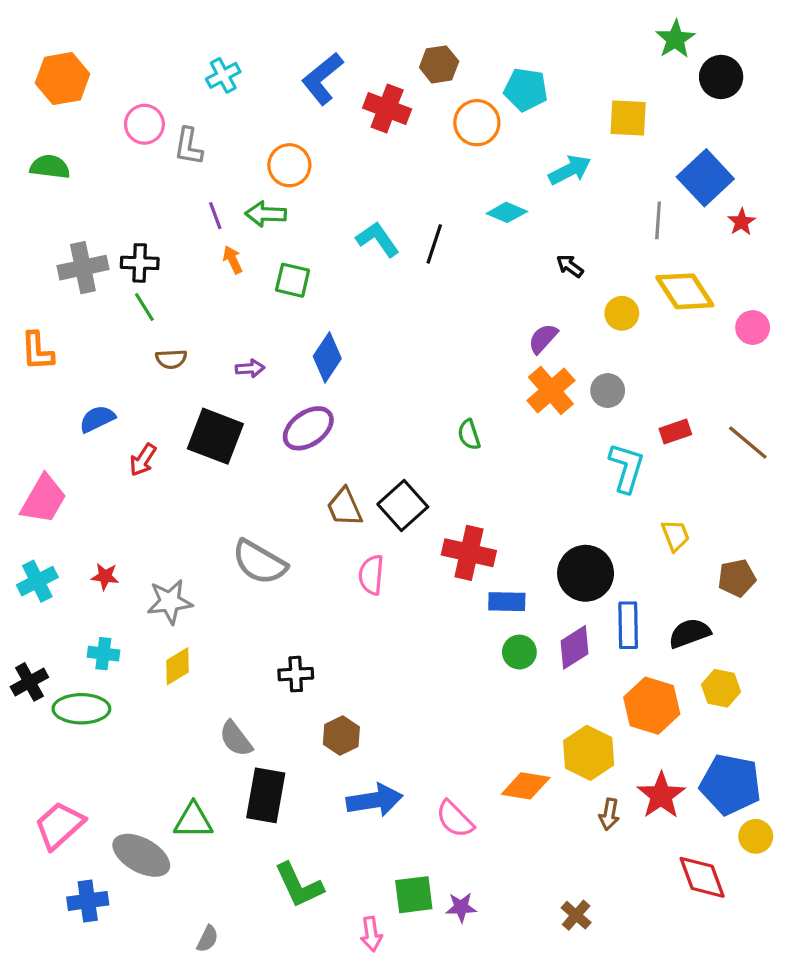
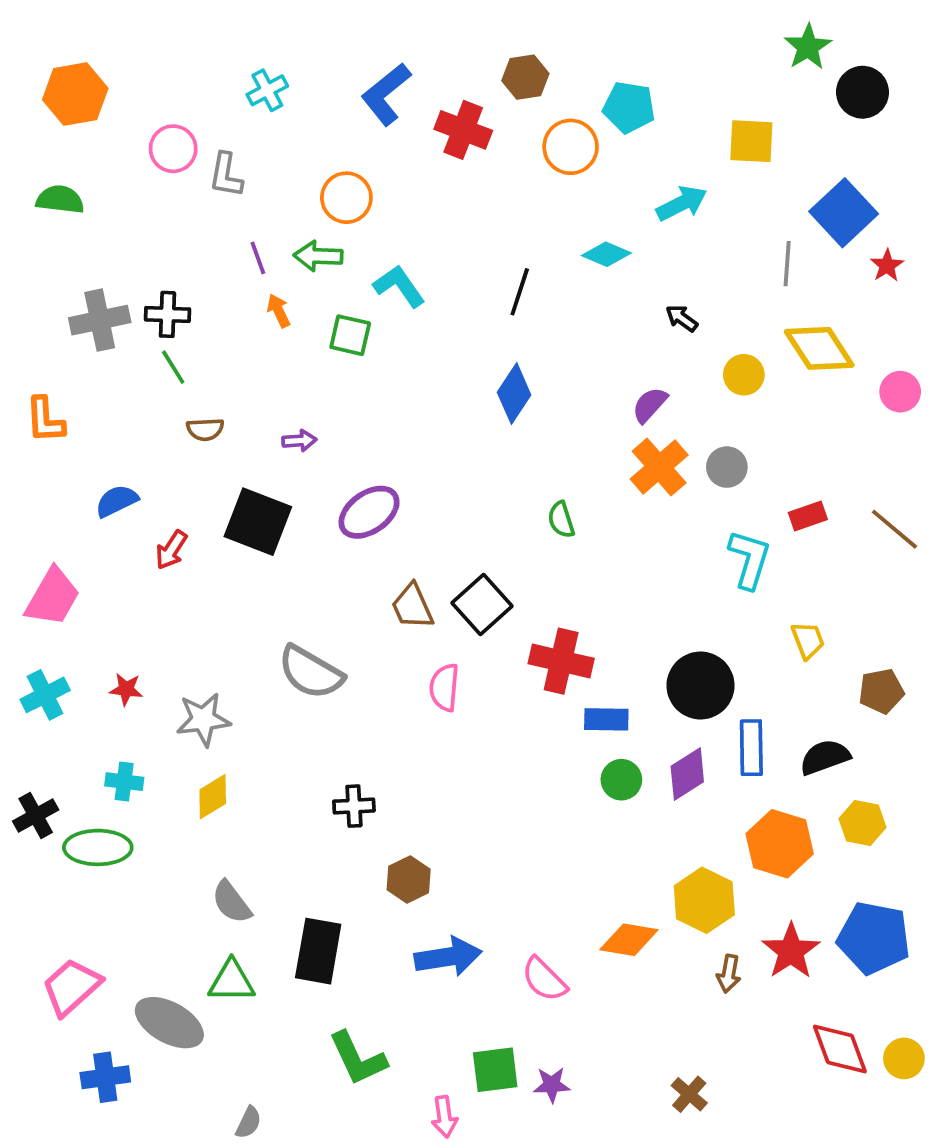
cyan L-shape: (378, 239) -> (399, 286), moved
blue diamond: (327, 357) -> (514, 394), moved
gray semicircle: (236, 739) -> (232, 902), moved
yellow circle: (756, 836) -> (904, 1058), moved

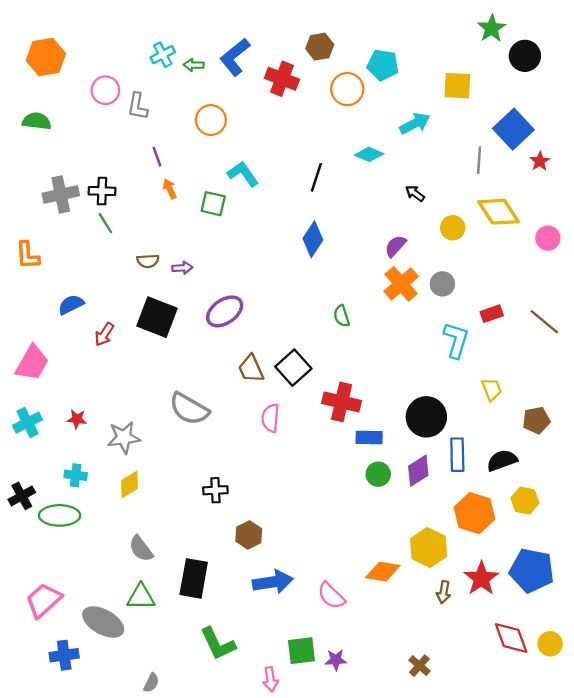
green arrow: (318, 256) -> (194, 65), moved, size x0.7
brown semicircle: (205, 429) -> (148, 261), moved

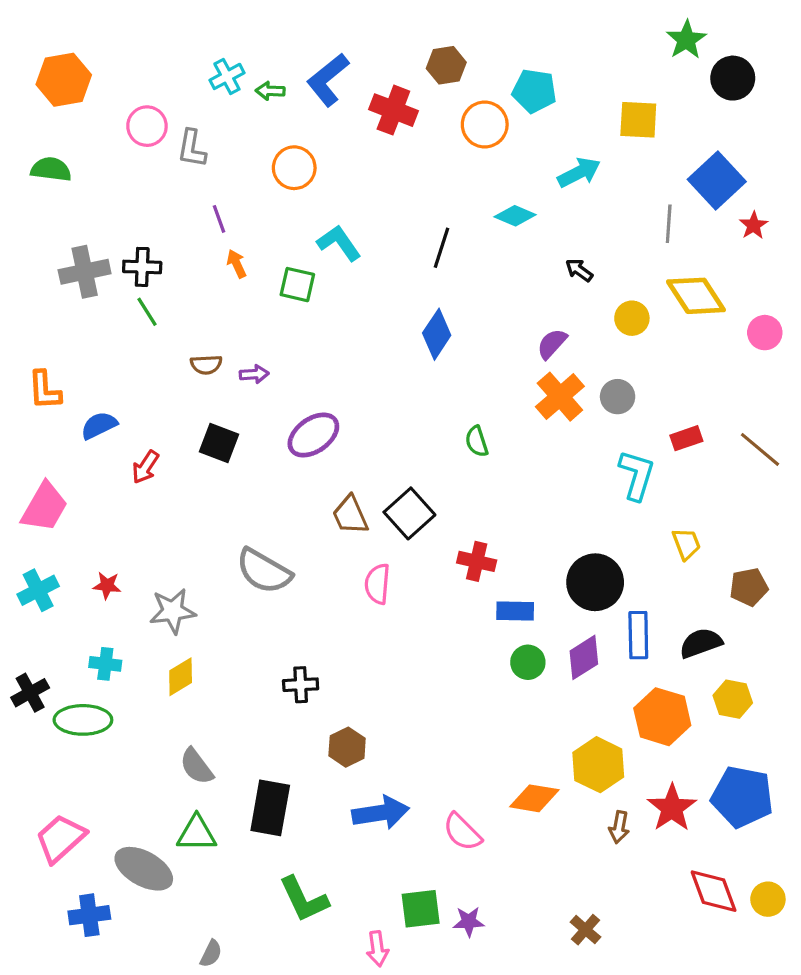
orange L-shape: (28, 255) -> (45, 390), moved
black square: (157, 317) -> (219, 443), size x0.7
red cross: (342, 402) -> (477, 561), size x0.7

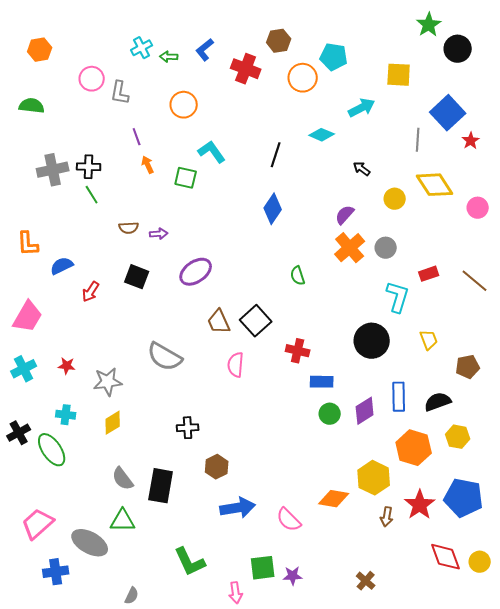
orange hexagon: (64, 80) -> (40, 50), size x0.7
blue L-shape: (328, 80) -> (205, 50), size x0.7
black circle: (595, 582) -> (372, 341), moved
green ellipse: (83, 720) -> (52, 450), turned 56
black rectangle: (270, 808) -> (161, 486), moved

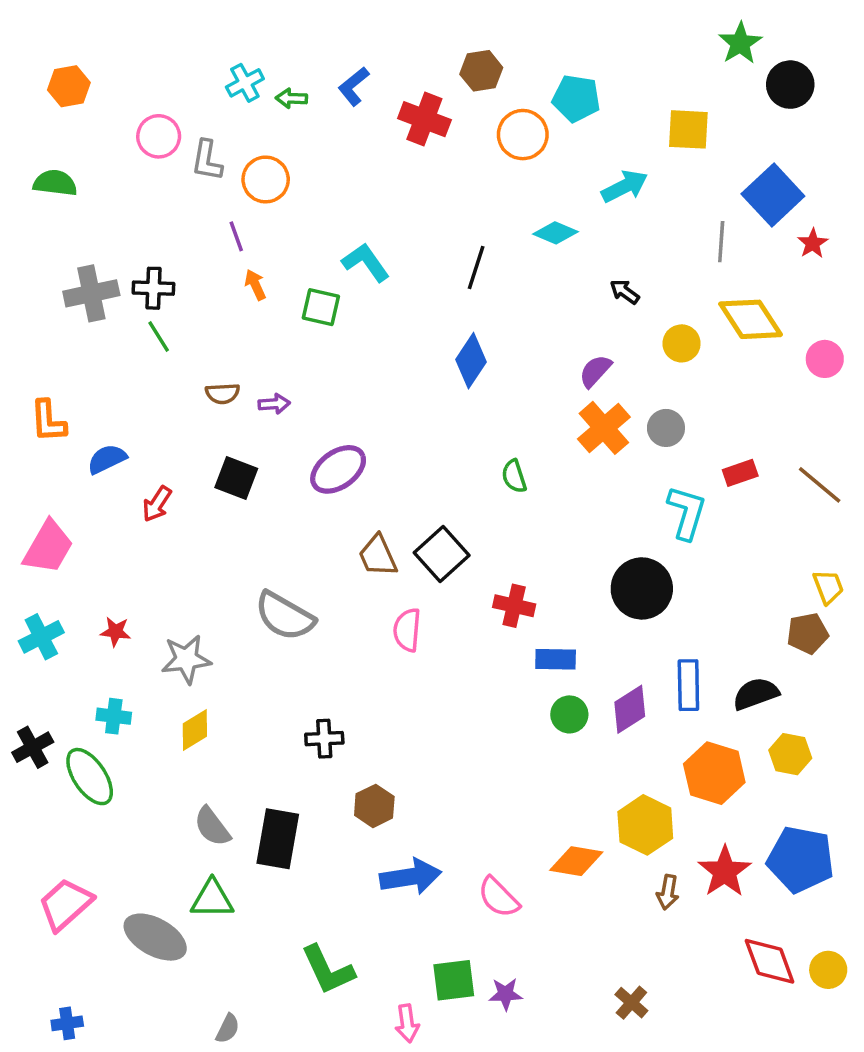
orange circle: (184, 105) -> (266, 179), moved
yellow trapezoid: (429, 340) -> (828, 587), moved
blue cross: (56, 572) -> (67, 1023), moved, size x0.7

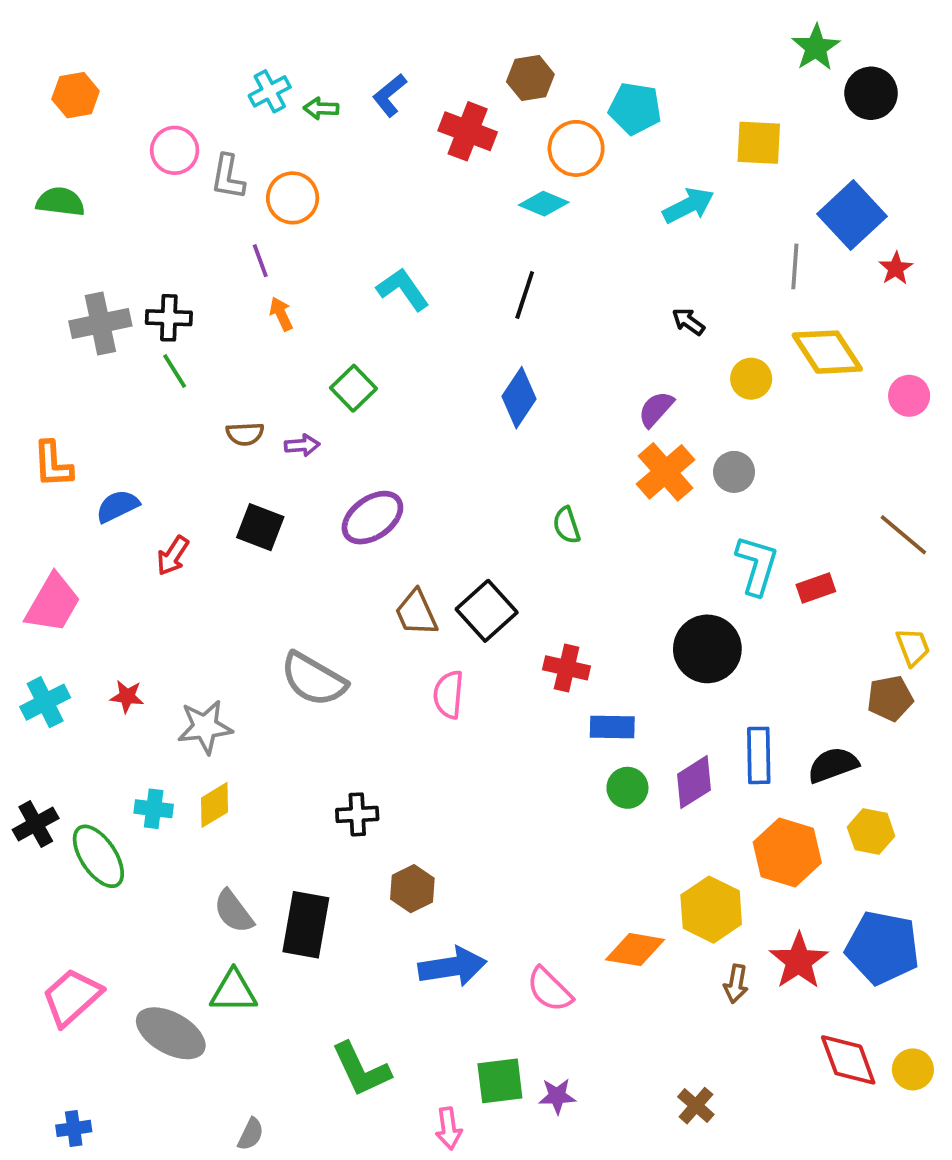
cyan diamond: (556, 233) -> (544, 204), moved
green square: (321, 307) -> (353, 388), moved, turned 33
red rectangle: (740, 473) -> (816, 588), moved
cyan cross: (114, 716) -> (154, 809), moved

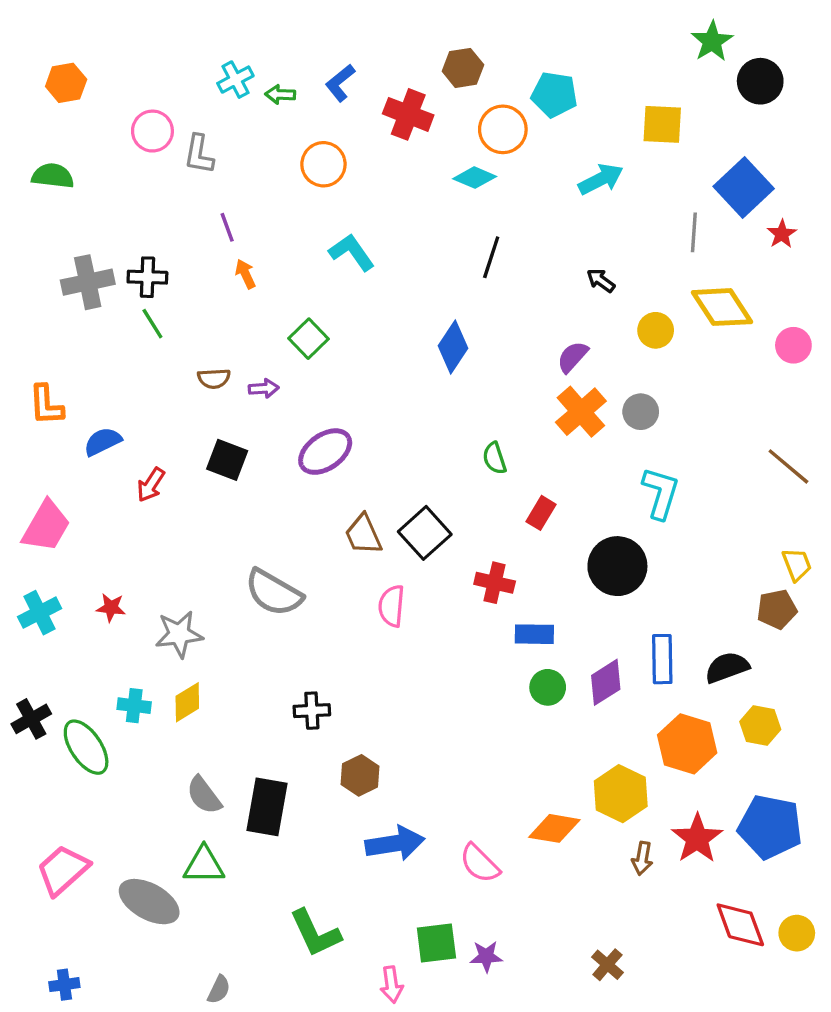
orange circle: (293, 198) -> (323, 164), moved
black line: (525, 295) -> (491, 257), moved
red rectangle: (816, 588) -> (541, 513), moved, turned -40

